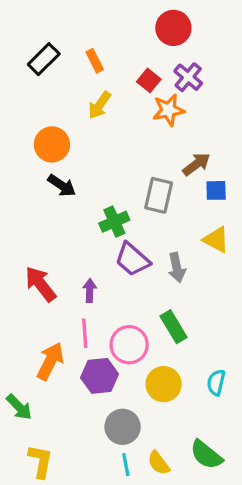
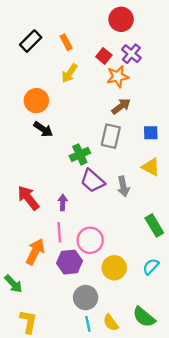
brown arrow: (196, 164) -> (121, 106), moved
green rectangle: (173, 327) -> (154, 225), moved
cyan semicircle: (216, 382) -> (151, 267), turned 30

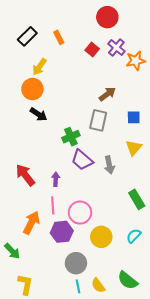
yellow arrow: (70, 73) -> (39, 67), moved
orange star: (118, 77) -> (136, 61), moved
yellow triangle: (151, 167) -> (134, 148), turned 42

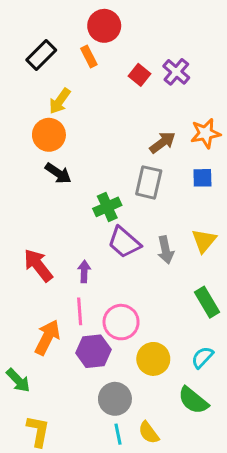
red circle: (107, 17) -> (104, 26), moved
orange star: (136, 61) -> (205, 133), moved
yellow triangle: (134, 148) -> (204, 241), moved
green semicircle: (128, 280) -> (193, 400), moved

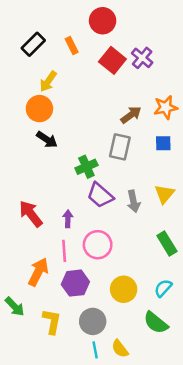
red circle: (104, 26) -> (103, 21), moved
red square: (139, 75) -> (112, 60), size x1.5
pink circle: (121, 322) -> (98, 245), moved
yellow L-shape: (38, 431) -> (52, 321), moved

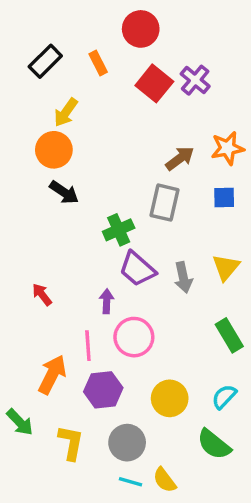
red arrow: (31, 214) -> (42, 295), size x0.6
purple arrow: (68, 219) -> (107, 301), moved
cyan line: (95, 350) -> (130, 482), turned -63

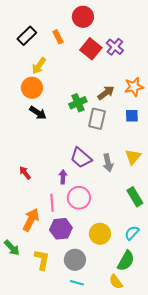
green cross: (119, 230) -> (78, 103), moved
green semicircle: (214, 444) -> (126, 261), turned -100
yellow semicircle: (165, 480) -> (116, 282), moved

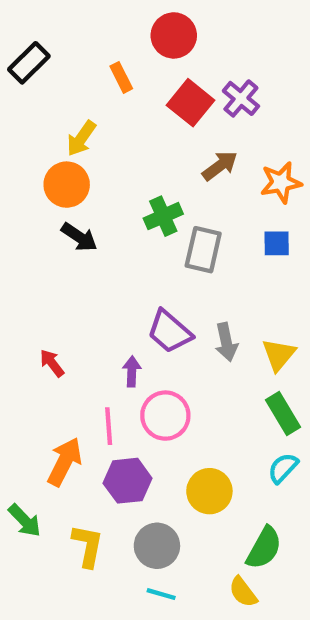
black rectangle: (27, 36) -> (29, 63), moved
brown arrow: (106, 93) -> (220, 166), moved
yellow triangle: (133, 157) -> (279, 355), moved
cyan semicircle: (132, 233) -> (283, 468), moved

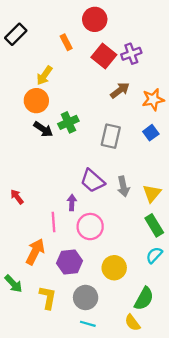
purple cross: (241, 98) -> (131, 54), turned 30
green cross: (163, 216) -> (68, 122), moved
blue square: (277, 243) -> (151, 133), turned -35
red arrow: (52, 363) -> (17, 197), moved
pink line: (109, 426) -> (54, 222), moved

